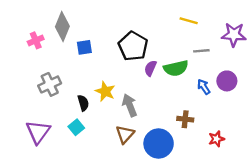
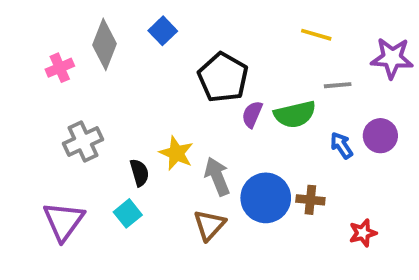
blue square: (84, 47) -> (163, 31), moved, turned -35
blue circle: (159, 143) -> (266, 198), moved

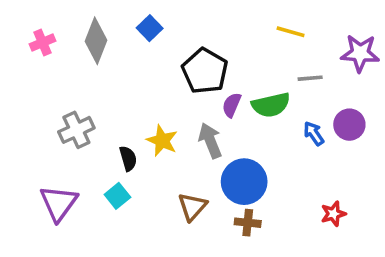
pink cross: (60, 68) -> (43, 42), moved
gray arrow: (217, 177) -> (210, 141), moved
brown cross: (310, 200) -> (248, 223), moved

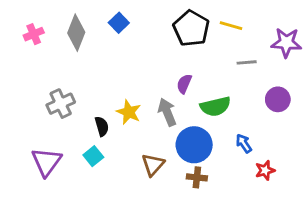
black pentagon: (205, 71) -> (191, 28), moved
green semicircle: (271, 105) -> (215, 106), moved
blue arrow: (314, 133) -> (244, 143), moved

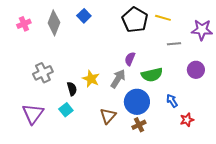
gray arrow: (167, 112) -> (118, 79), turned 54
brown cross: (197, 177) -> (139, 125), turned -32

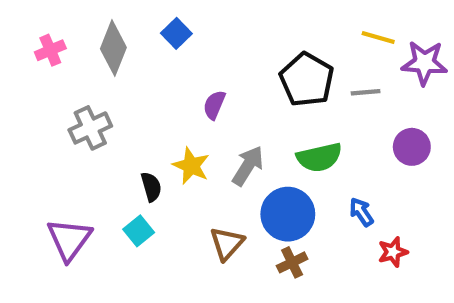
yellow line: (163, 18) -> (378, 38), moved
black pentagon: (135, 20) -> (307, 80), moved
purple semicircle: (130, 59) -> (214, 105), moved
gray cross: (43, 73) -> (90, 128), moved

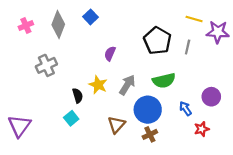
gray line: (366, 92) -> (188, 47), turned -72
purple circle: (412, 147) -> (211, 97), moved
purple triangle: (69, 239) -> (19, 126), moved

